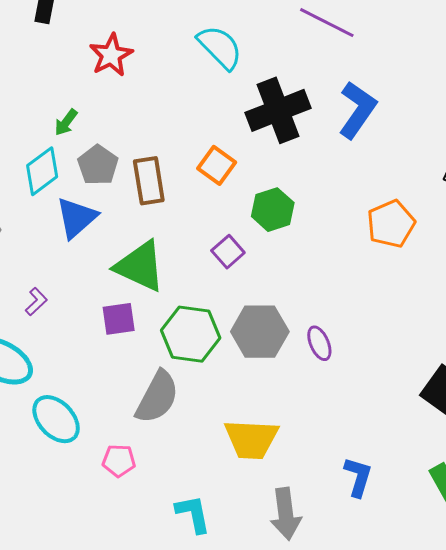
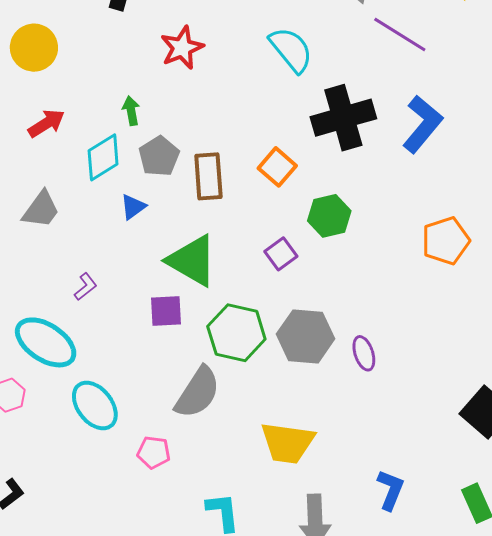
green arrow: (66, 122) -> (131, 111), turned 128
blue triangle: (76, 218) -> (133, 207), size x0.6

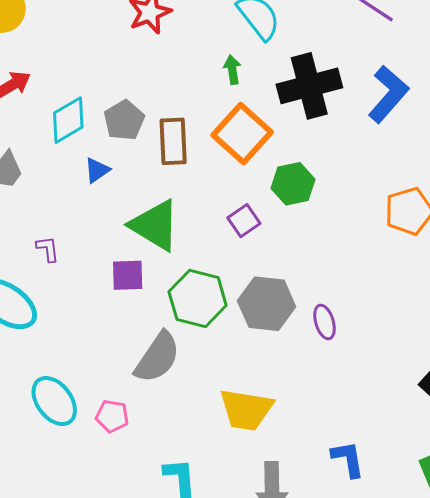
green arrow: (131, 111) -> (232, 70), moved
orange square: (277, 167) -> (242, 134), size x1.5
purple L-shape: (86, 287) -> (48, 249), turned -60
cyan ellipse: (95, 405) -> (54, 401), moved
blue L-shape: (390, 490) -> (348, 459), turned -33

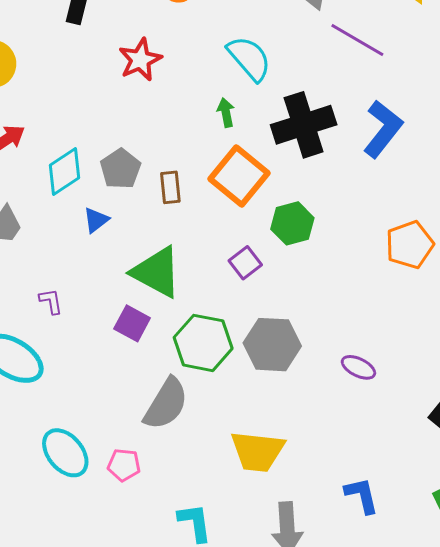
brown rectangle: (173, 141) -> (170, 187), size x0.7
purple square: (128, 275) -> (132, 323), turned 33
purple ellipse: (325, 322) -> (358, 367), moved, turned -44

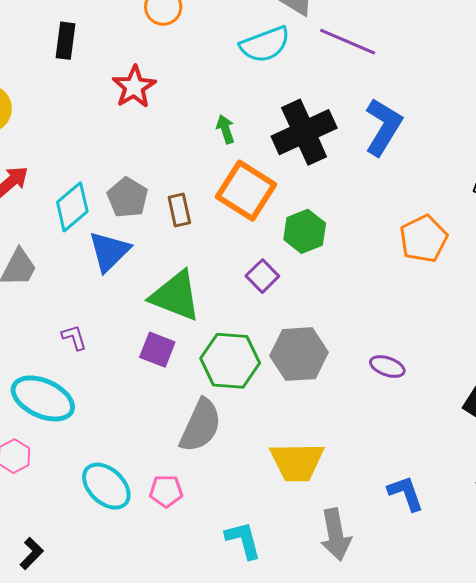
cyan semicircle: (249, 58) -> (265, 44), moved, turned 117
blue triangle: (96, 220) -> (109, 251), size x1.6

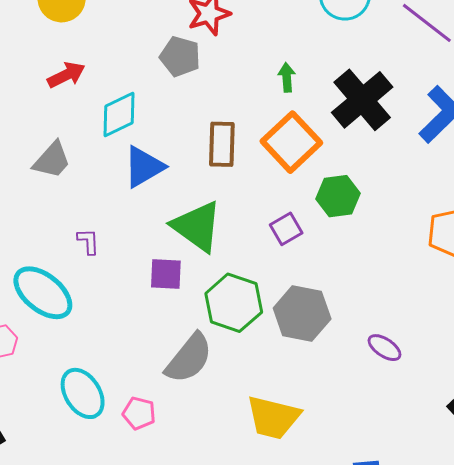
black cross: (304, 132) -> (362, 100), turned -30
gray pentagon: (127, 198) -> (180, 56), moved, turned -30
brown rectangle: (179, 210) -> (222, 144), size x1.4
purple square: (157, 350) -> (166, 274), turned -33

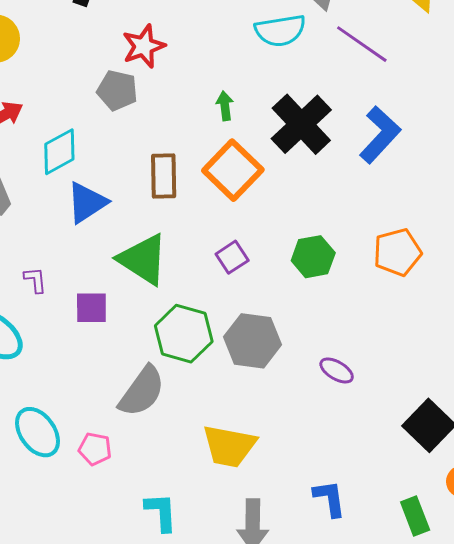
green hexagon: (338, 196) -> (313, 257), moved
purple square: (166, 274) -> (91, 308), moved

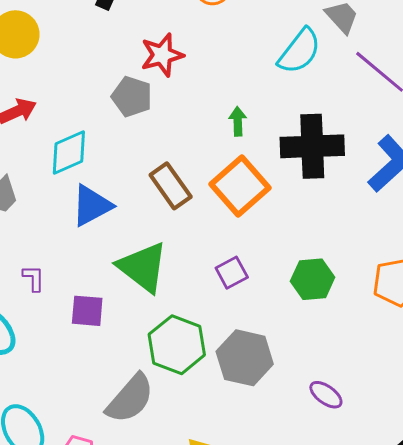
cyan semicircle: (280, 31) -> (299, 51), turned -48
black cross: (301, 124) -> (312, 146), turned 36
brown rectangle: (164, 176) -> (171, 186), turned -39

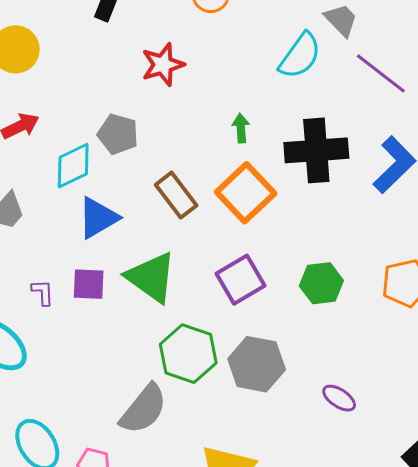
gray pentagon: (132, 97) -> (118, 134), moved
purple square: (232, 273) -> (240, 280), size x1.5
purple square: (87, 311) -> (89, 284), moved

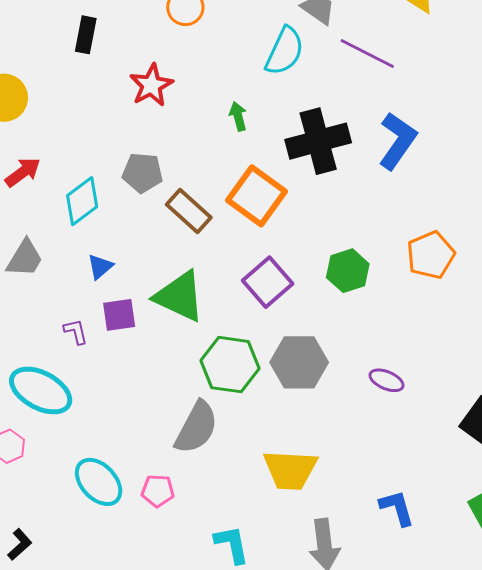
green arrow: (241, 128) -> (238, 116), moved
gray pentagon: (118, 134) -> (142, 173), moved
blue triangle: (98, 218) -> (100, 267), moved, size x0.6

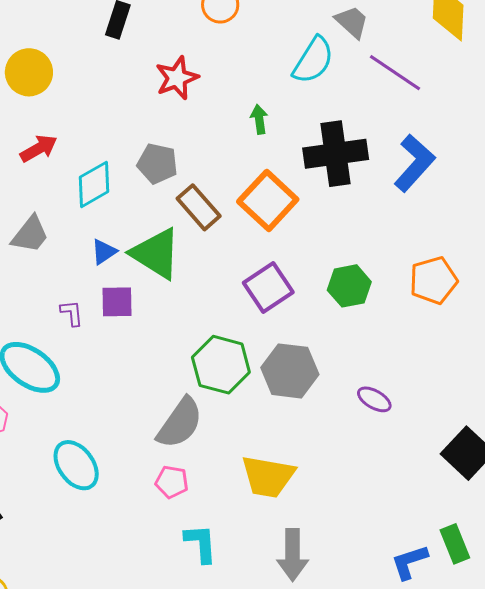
green triangle: (180, 296) -> (156, 254), moved
pink pentagon: (158, 491) -> (172, 482), moved
blue L-shape: (397, 508) -> (409, 562), moved, turned -99

